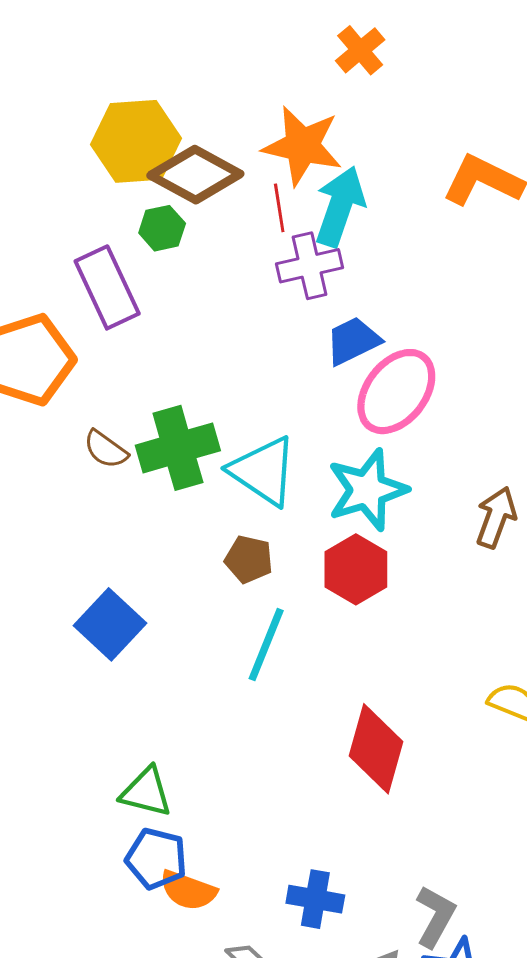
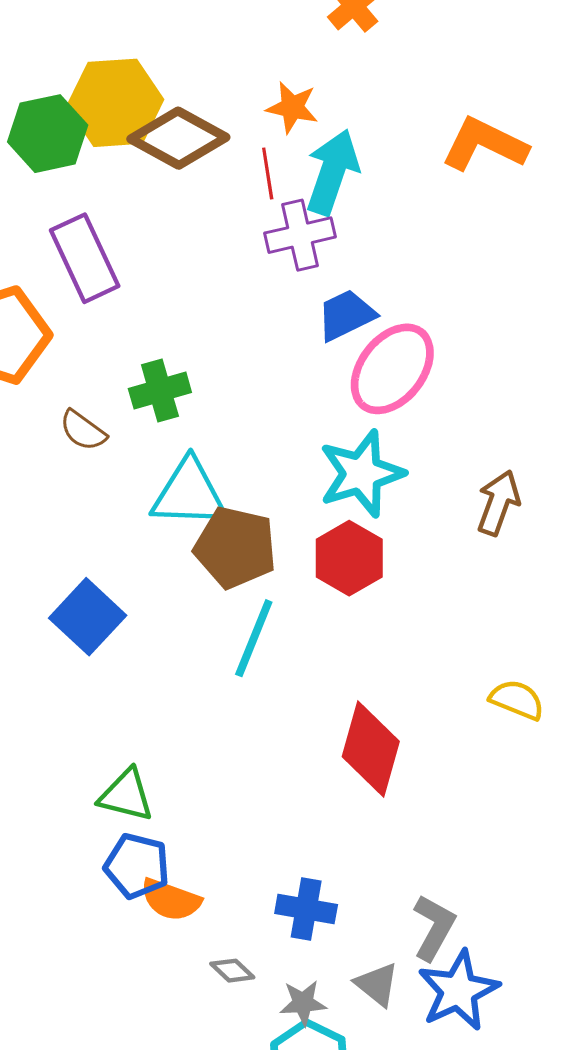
orange star: (302, 146) -> (292, 107), size x0.6
green hexagon: (162, 228) -> (48, 134), moved, size x1.6
green cross: (178, 448) -> (160, 390), moved, size x0.7
cyan triangle: (263, 471) -> (189, 494), moved, turned -32
brown pentagon: (249, 559) -> (235, 547), size x1.6

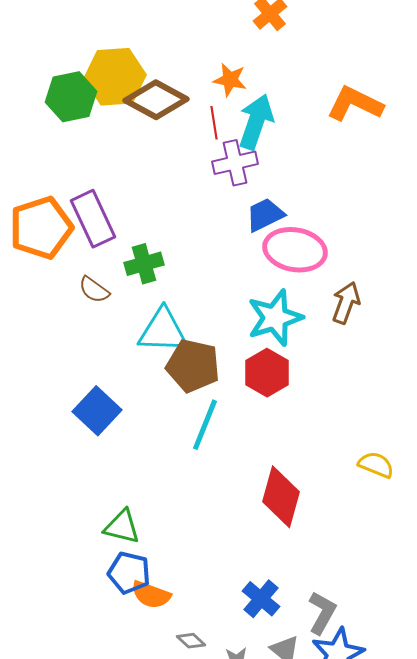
purple rectangle: (85, 258) -> (93, 219), moved
pink ellipse: (392, 369) -> (295, 250), turned 62
brown arrow: (498, 503) -> (346, 303), moved
blue cross: (306, 909) -> (261, 599), moved, turned 30

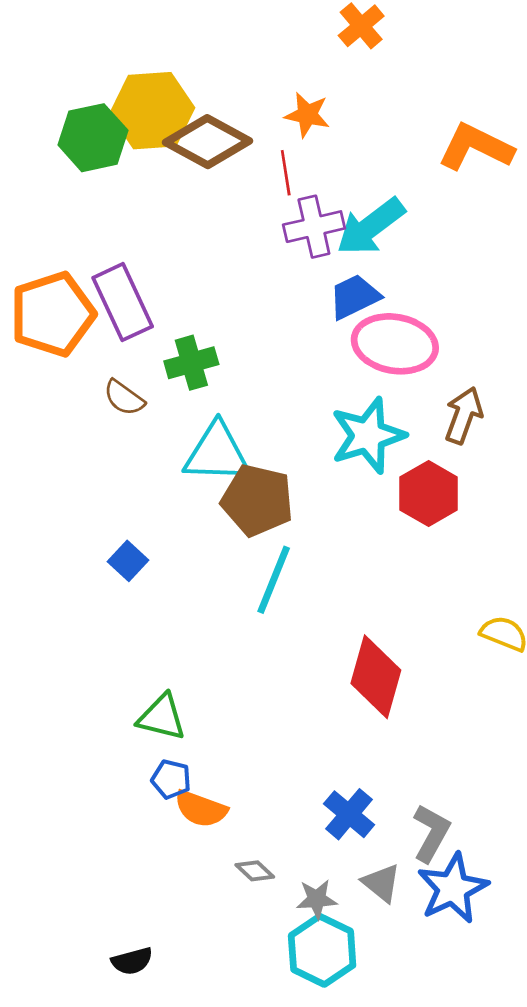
cyan arrow: (256, 122) -> (371, 227), moved, turned -146
red hexagon: (267, 373) -> (429, 493), moved
blue square: (97, 411) -> (128, 561), size x0.6
blue pentagon: (129, 573) -> (171, 779), size x0.7

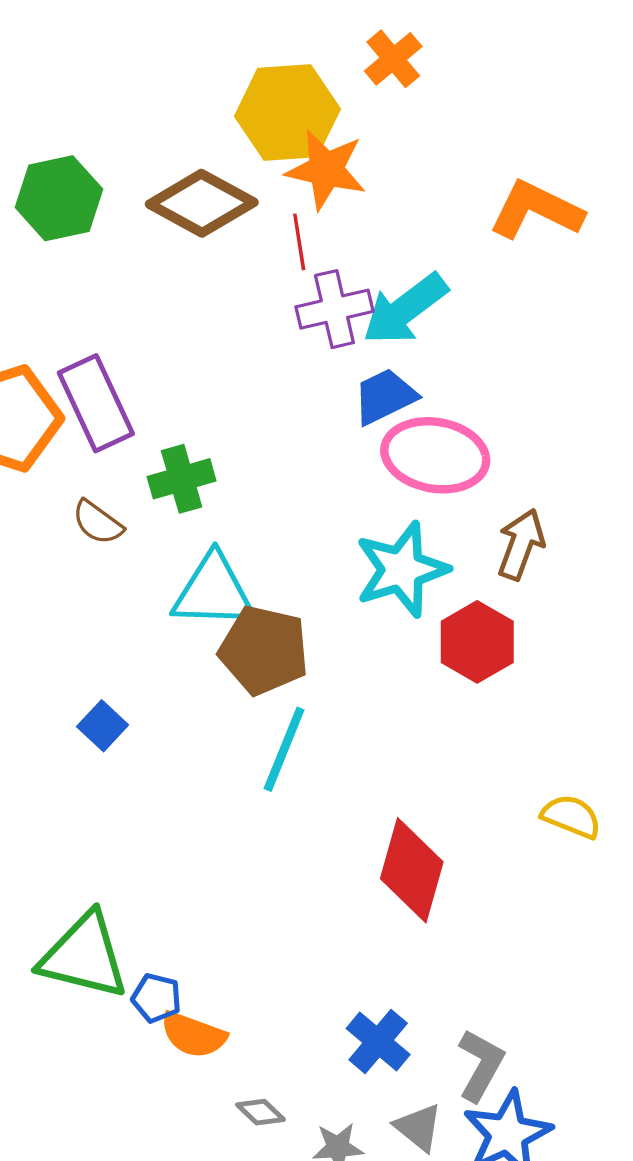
yellow hexagon: (152, 111) -> (287, 113), moved
orange star: (307, 115) -> (326, 170), size x1.4
green triangle: (162, 717) -> (84, 956), moved, size x1.5

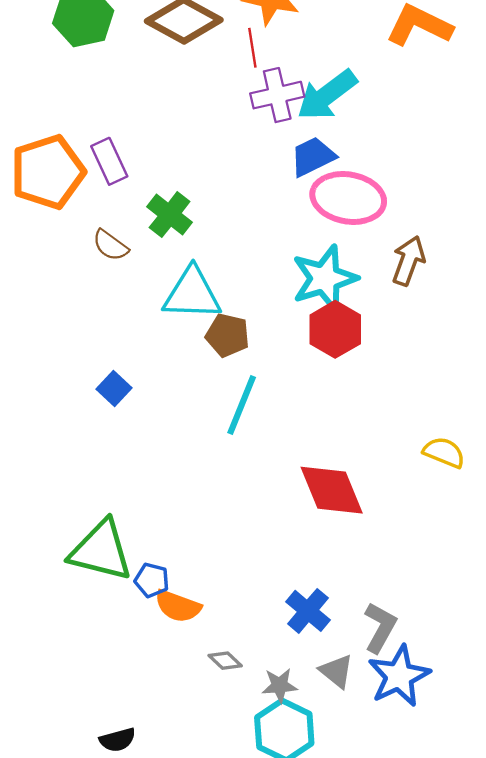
purple rectangle: (96, 403) -> (109, 161), size x0.7
green cross: (182, 479) -> (170, 215), turned -36
red hexagon: (477, 642) -> (335, 329), moved
brown pentagon: (264, 650) -> (228, 335), size x0.7
red diamond: (412, 870) -> (332, 490), turned -38

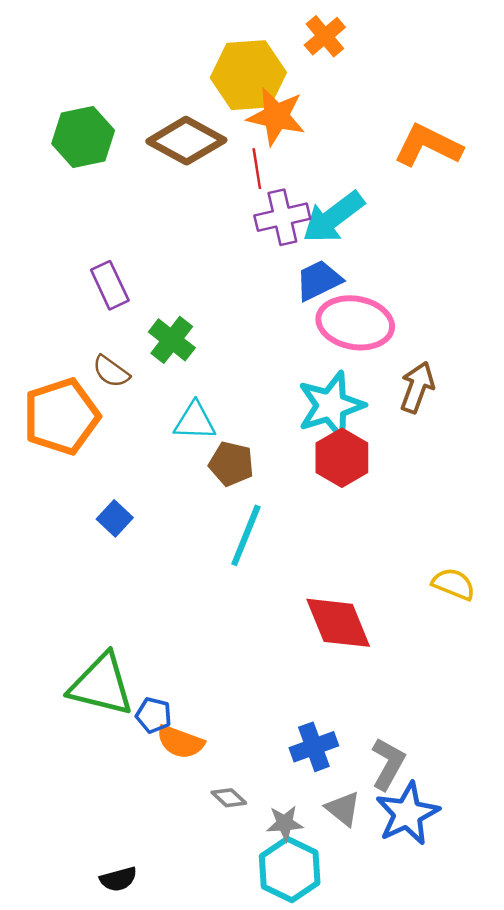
orange pentagon: (48, 172) -> (61, 416), moved
cyan triangle: (192, 294) -> (195, 421), size x0.7
blue cross: (308, 611) -> (314, 747), turned 30

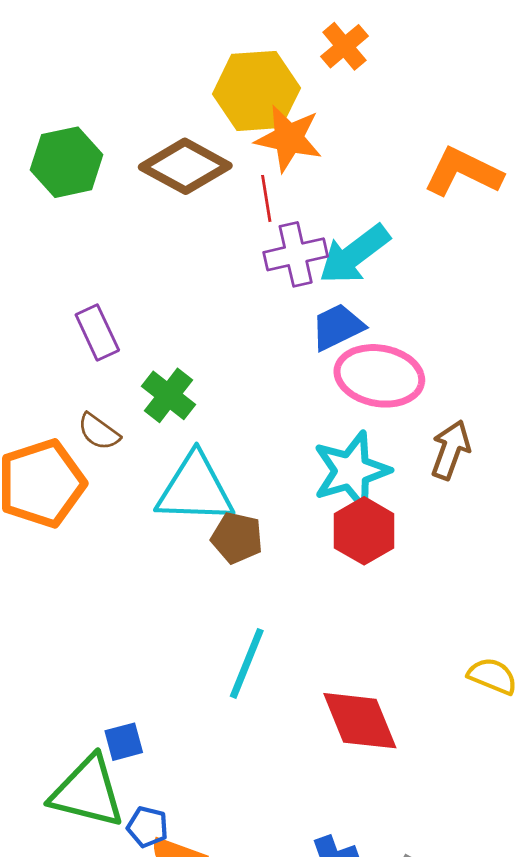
cyan triangle: (195, 421) -> (195, 489), size x1.6
blue square: (115, 518) -> (124, 742), moved, turned 32
cyan line: (246, 535) -> (247, 663), moved

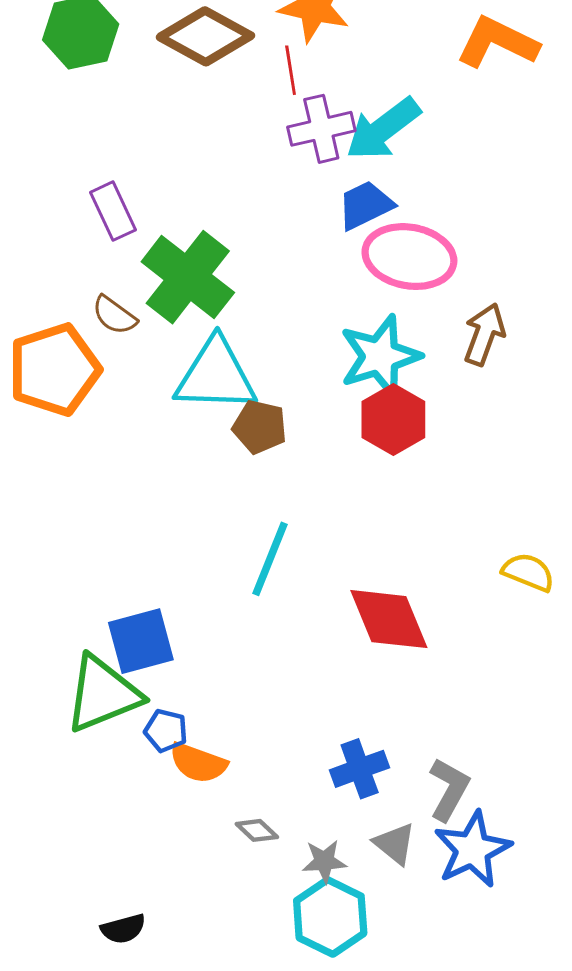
green cross: (169, 395) -> (188, 277), size x1.6
blue square: (124, 742) -> (141, 641), size x1.6
green triangle: (88, 792) -> (103, 694), turned -36

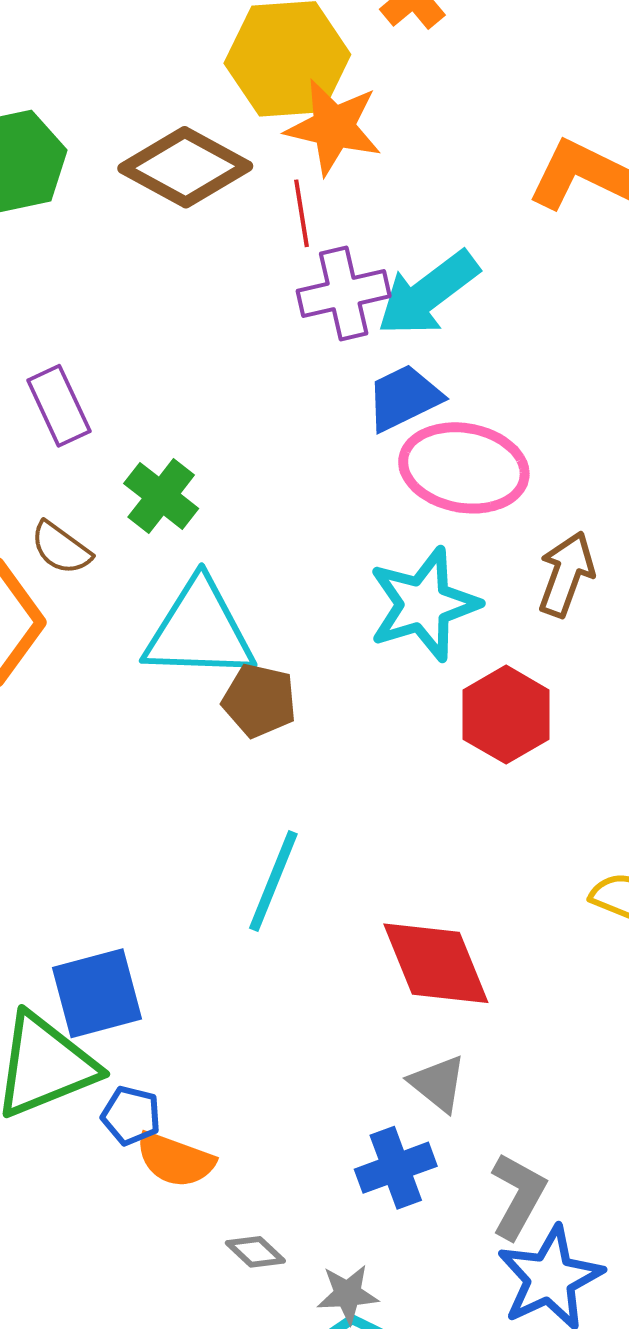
green cross: (188, 277) -> (161, 496), size x0.6
red hexagon: (393, 419) -> (506, 715), moved
gray triangle: (395, 844) -> (438, 1084), moved

